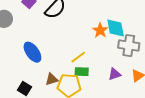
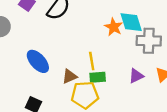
yellow line: (78, 57) -> (92, 61), turned -56
brown triangle: (52, 79) -> (70, 76), moved

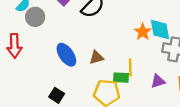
yellow line: (92, 61) -> (130, 67), moved
brown triangle: (70, 76) -> (97, 57), moved

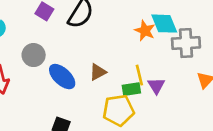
gray circle: (35, 17) -> (34, 55), moved
purple triangle: (158, 81) -> (156, 86), moved, turned -32

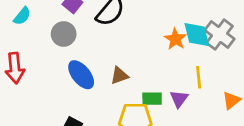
gray cross: (186, 43) -> (220, 34), moved, turned 32
gray circle: (34, 55) -> (64, 34), moved
yellow line: (139, 75) -> (199, 77), moved

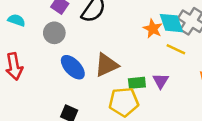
cyan semicircle: (22, 16) -> (16, 20), turned -105
brown triangle: (119, 75) -> (106, 65), size x1.5
yellow line: (199, 77) -> (176, 49), moved, turned -54

